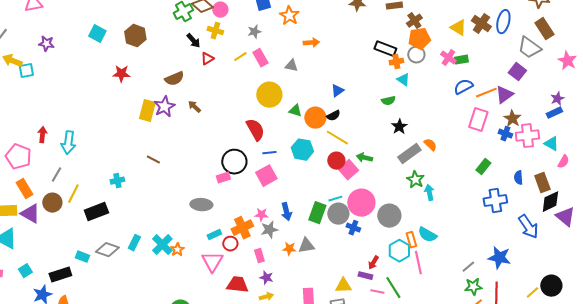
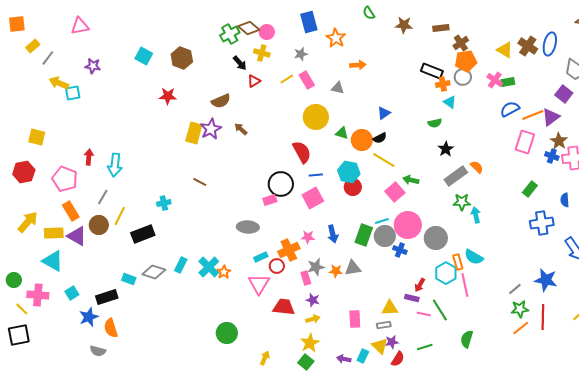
red circle: (336, 161) -> (353, 187), moved
green star: (415, 180) -> (462, 202), turned -30
gray star: (269, 230) -> (316, 267), moved

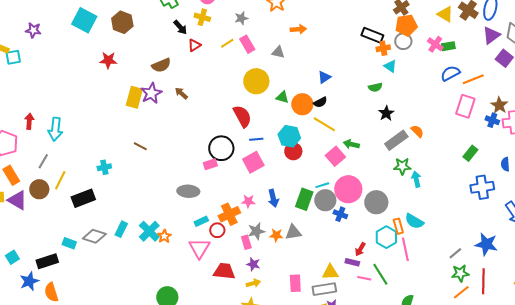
cyan square: (144, 56) -> (84, 20), size x1.4
purple triangle: (551, 117) -> (491, 35), moved
gray rectangle: (384, 325) -> (324, 289), size x1.6

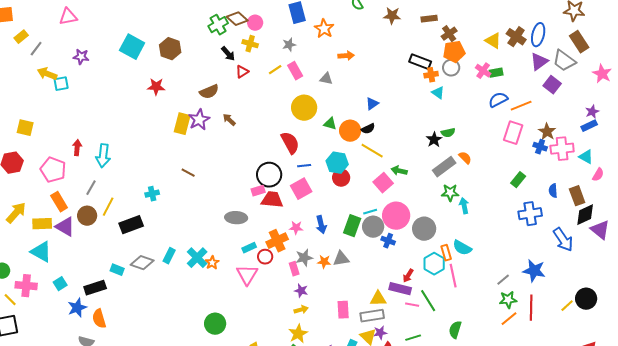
green semicircle: (375, 87) -> (448, 133), moved
purple rectangle: (352, 262) -> (400, 289), size x1.5
red trapezoid: (224, 271) -> (272, 200), moved

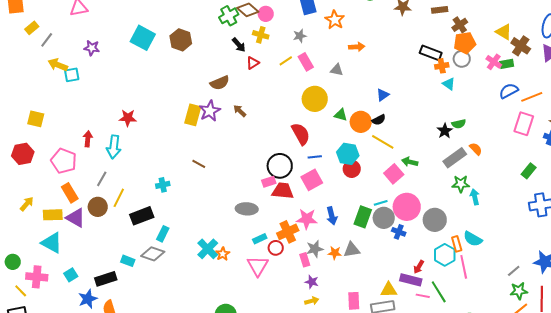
brown cross: (516, 37) -> (521, 46), moved
red star: (156, 87) -> (128, 118), moved
yellow arrow: (16, 213) -> (27, 204), size x0.7
pink star: (296, 228) -> (307, 219), size x1.5
cyan rectangle: (169, 256) -> (163, 234), moved

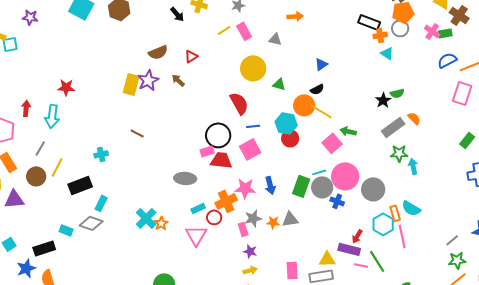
red triangle: (253, 63) -> (191, 56), moved
orange circle: (361, 122) -> (304, 105), moved
purple triangle: (76, 218) -> (14, 199), moved, turned -35

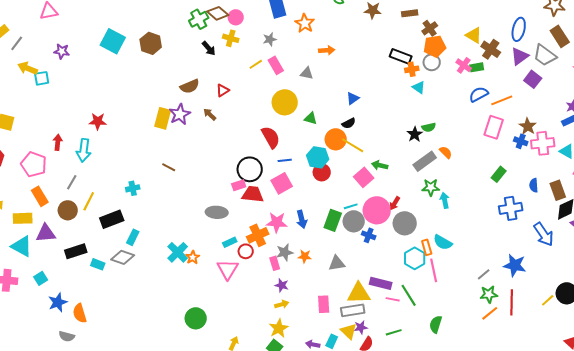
gray triangle: (290, 219) -> (337, 263), moved
red arrow: (357, 236) -> (395, 203), moved
black rectangle: (44, 248) -> (76, 251), moved
yellow triangle: (327, 259) -> (359, 293), size x1.4

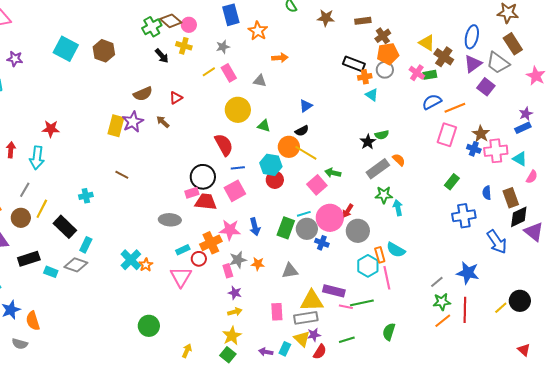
black rectangle: (112, 219) -> (65, 227), turned 65
green line: (409, 295) -> (362, 303), turned -70

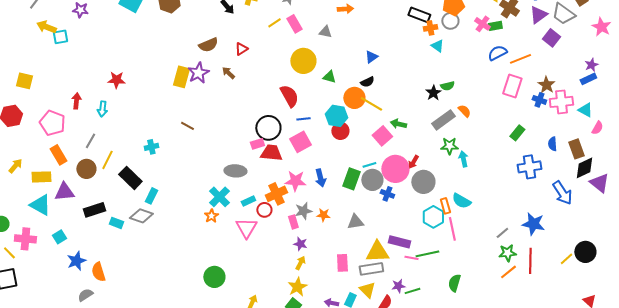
cyan arrow: (37, 158) -> (102, 109), size x0.7
cyan cross: (131, 260) -> (219, 197), moved
yellow arrow: (235, 312) -> (300, 263), turned -48
purple star: (314, 335) -> (398, 286), moved
gray semicircle: (20, 344) -> (85, 295), turned 133

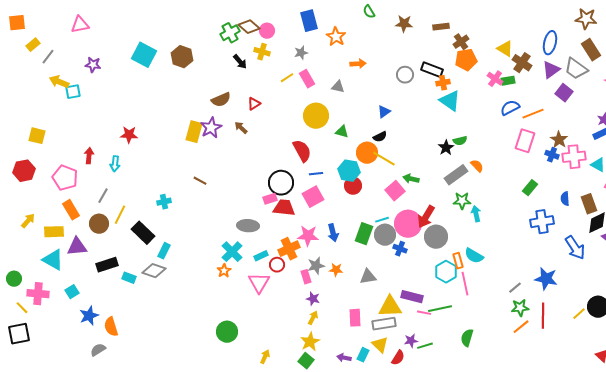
gray circle: (450, 21) -> (405, 75), moved
cyan triangle: (437, 46) -> (450, 101), size x1.6
red arrow: (413, 162) -> (426, 217), size x1.6

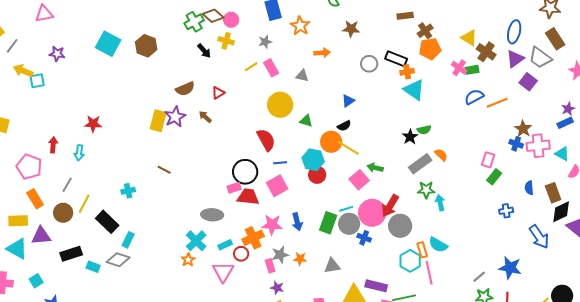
brown star: (404, 24) -> (351, 29), moved
pink rectangle: (525, 141) -> (488, 160), moved, size x0.7
blue cross: (542, 222) -> (506, 211), size x0.6

